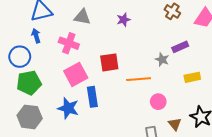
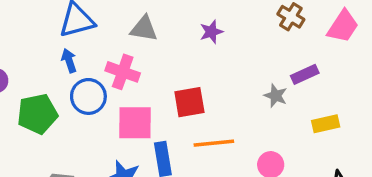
blue circle: (20, 57) -> (88, 96), moved
pink square: (76, 74) -> (135, 123), turned 30
orange line: (139, 79) -> (214, 143), moved
green pentagon: (29, 83) -> (37, 114), moved

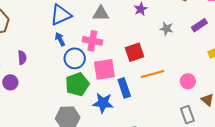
gray star: (276, 96) -> (166, 29), moved
green pentagon: (37, 114) -> (77, 84), moved

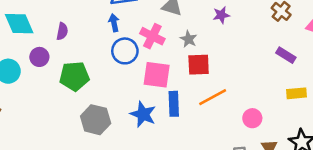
purple rectangle: (199, 25) -> (286, 55), turned 49
gray star: (166, 29) -> (189, 39), moved
orange line: (153, 74) -> (213, 97), turned -30
green pentagon: (77, 84) -> (74, 76), moved

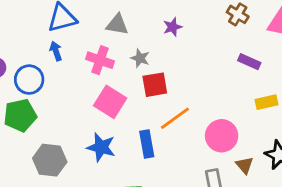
blue circle: (125, 51) -> (29, 80), moved
pink square: (157, 75) -> (110, 102), turned 32
blue rectangle: (174, 104) -> (147, 144), moved
pink circle: (252, 118) -> (222, 136), size x1.5

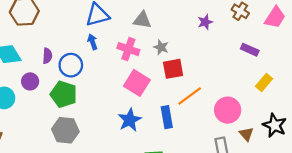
purple star: (172, 27) -> (205, 22), moved
yellow rectangle: (266, 102) -> (264, 82), turned -36
green pentagon: (20, 115) -> (64, 94), turned 30
blue star: (101, 147) -> (130, 120), turned 30
gray hexagon: (50, 160) -> (65, 130), moved

